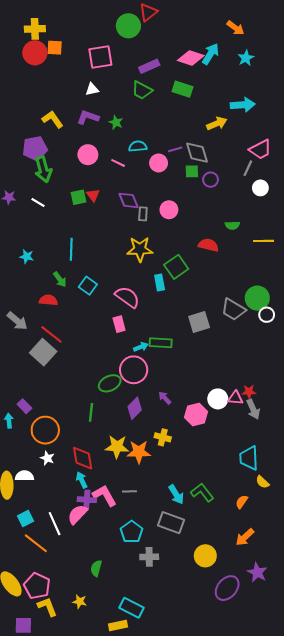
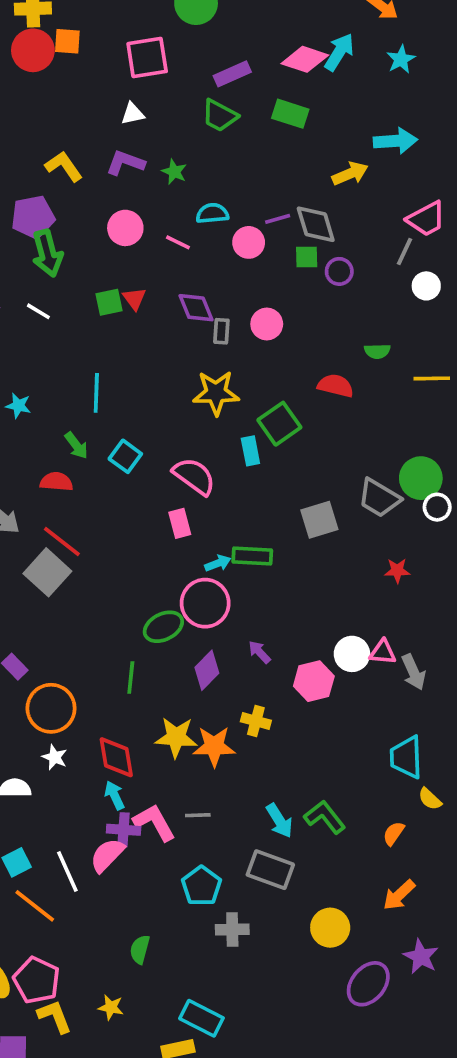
red star: (249, 392) -> (397, 571), moved

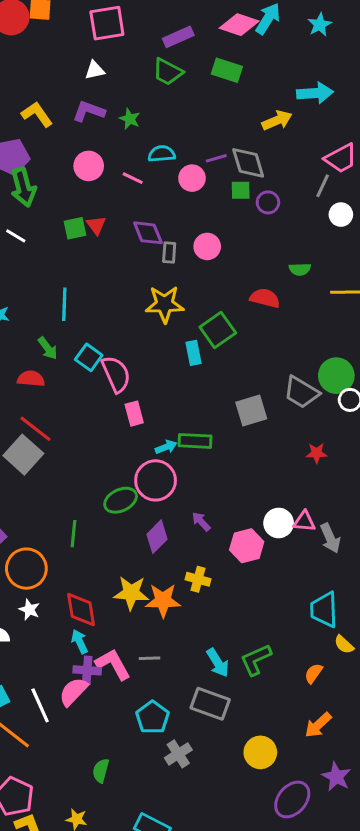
pink semicircle: (194, 476) -> (116, 374), moved, turned 30
green line: (131, 677) -> (73, 534), moved
green L-shape: (325, 817) -> (256, 660), turned -76
gray cross: (232, 929) -> (178, 754), turned -32

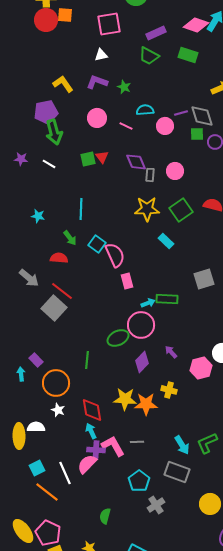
green square: (218, 330) -> (181, 210), moved
cyan rectangle: (193, 353) -> (166, 241), turned -35

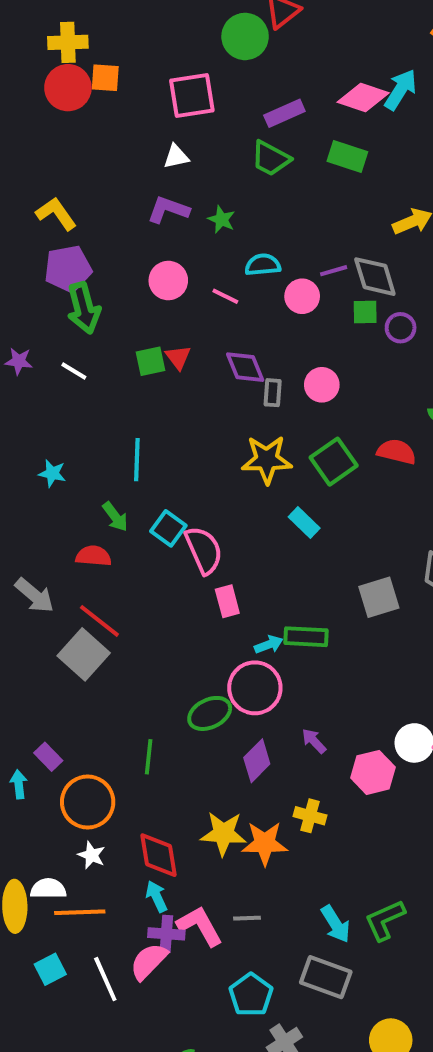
yellow L-shape: (63, 84) -> (56, 214), moved
orange line: (47, 492) -> (80, 912), moved, turned -40

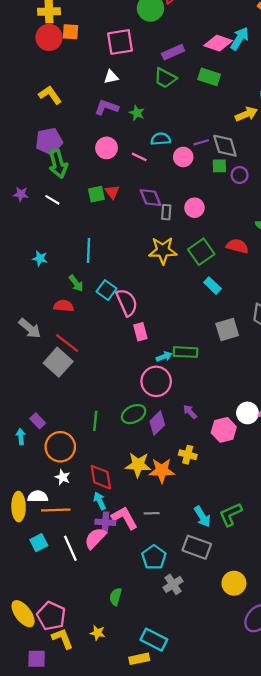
yellow L-shape: (56, 214) -> (50, 95), moved
cyan rectangle: (304, 523) -> (213, 286), moved
green ellipse: (210, 713) -> (134, 414), moved

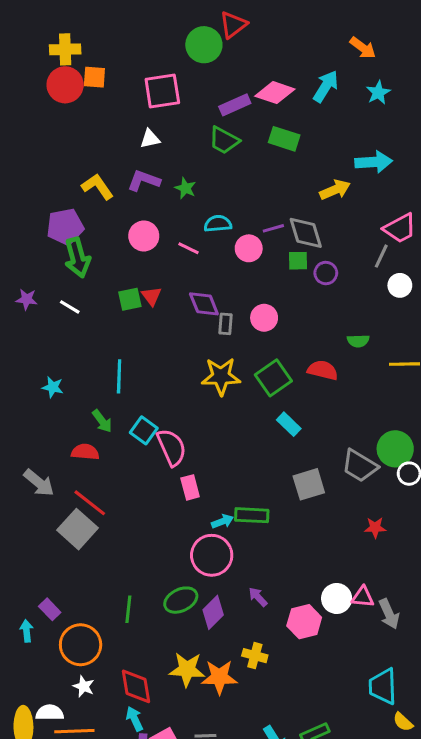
pink diamond: (218, 43) -> (275, 93), moved
yellow L-shape: (50, 95) -> (97, 187), moved

